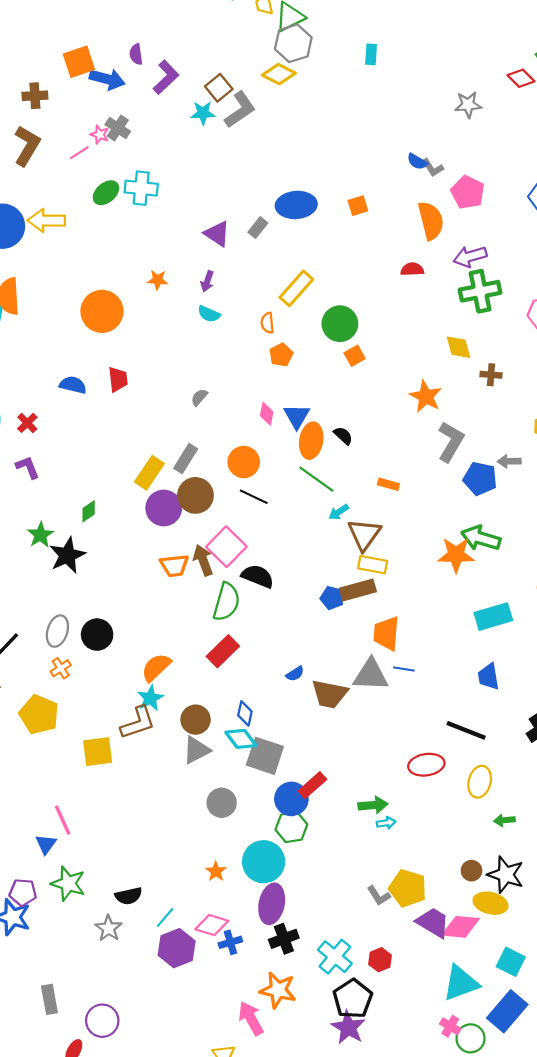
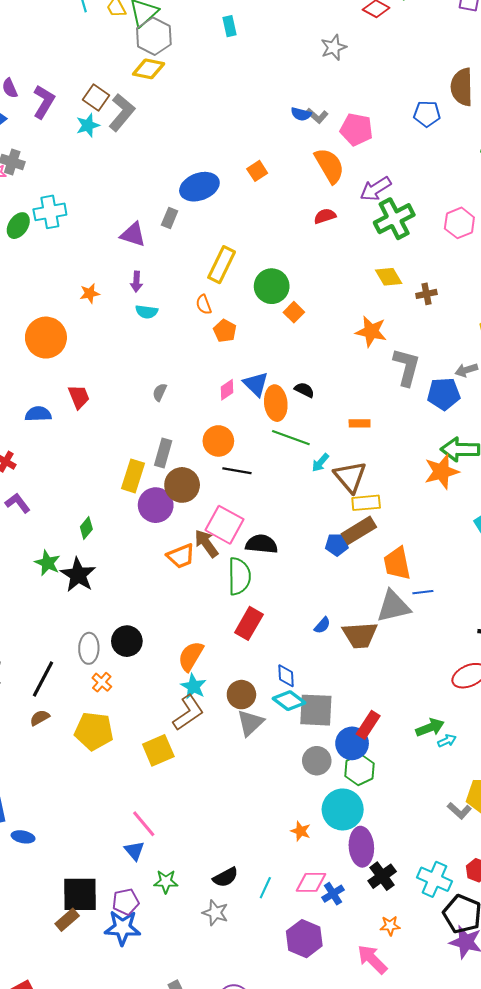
pink diamond: (267, 414) -> (227, 390), turned 60
gray circle: (222, 803) -> (317, 761), moved
green star: (68, 884) -> (166, 882), size x0.7
purple hexagon: (177, 948) -> (304, 939), moved
orange star: (278, 990) -> (390, 926), size x0.6

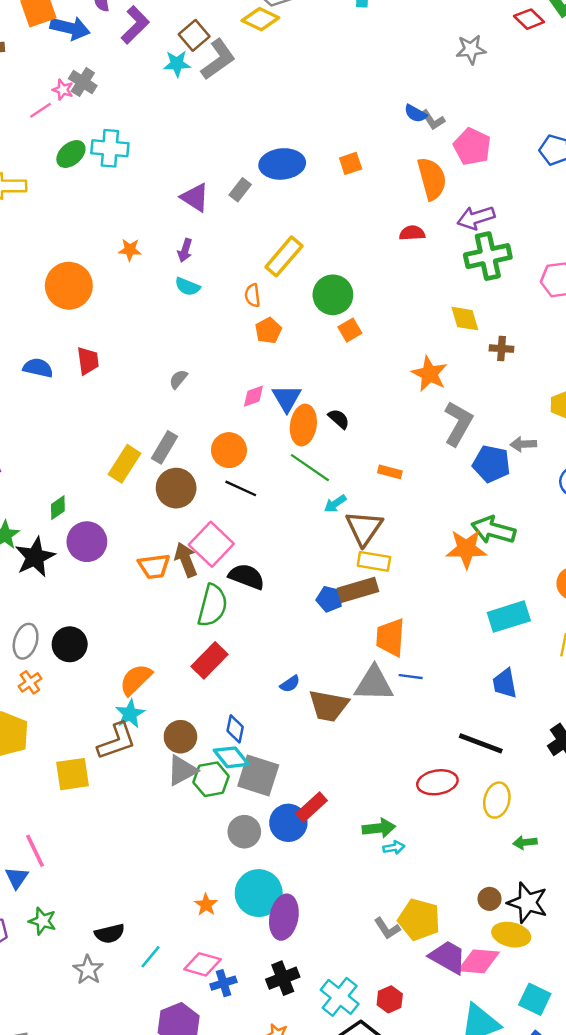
purple circle: (156, 505) -> (87, 542), moved
green hexagon: (359, 770) -> (211, 779), moved
purple ellipse: (361, 847) -> (284, 917), moved

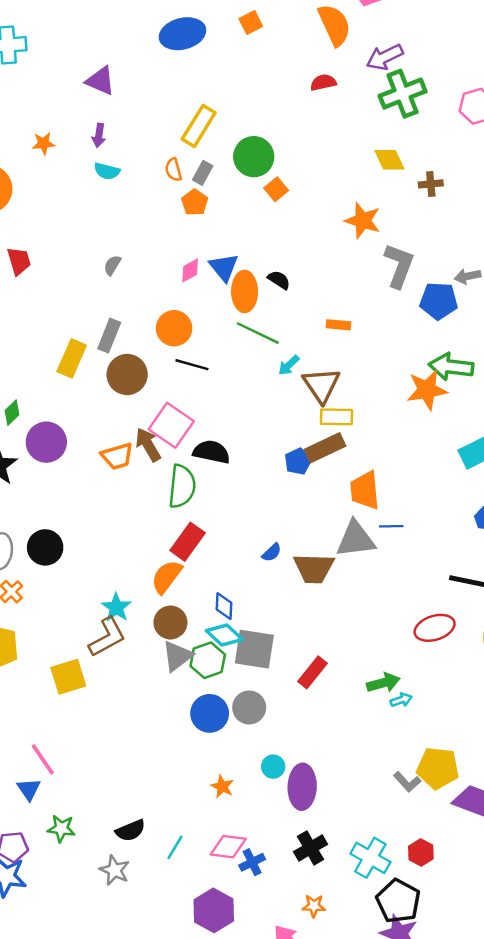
gray rectangle: (240, 190) -> (203, 173), moved
blue pentagon: (329, 599) -> (298, 461), turned -30
orange semicircle: (136, 680) -> (167, 577), moved
blue circle: (288, 823) -> (210, 713), moved
cyan circle: (259, 893) -> (273, 767), size x0.5

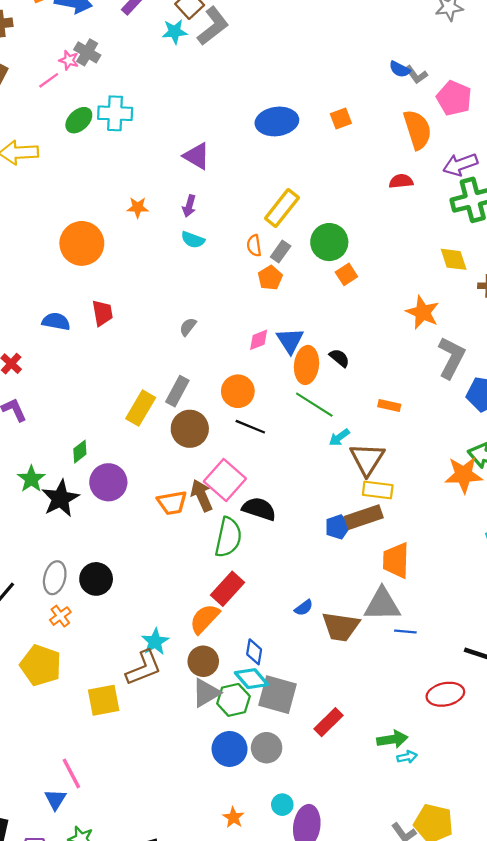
blue line: (391, 526) -> (405, 631), moved

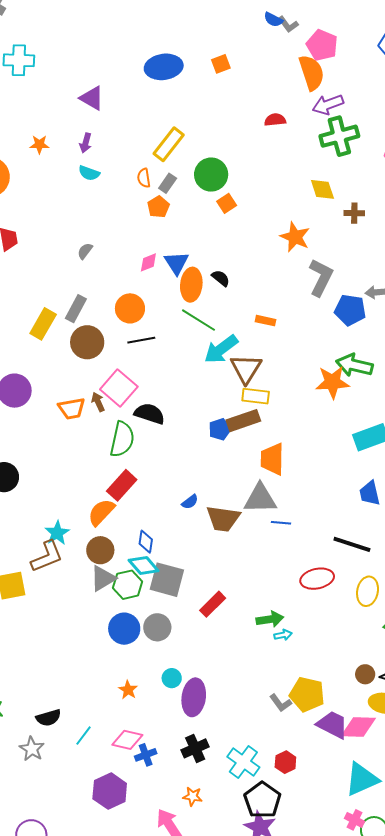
orange semicircle: (417, 130) -> (312, 73), moved
black line: (250, 427) -> (141, 340), turned -32
cyan arrow: (339, 437) -> (221, 349), size x1.8
brown arrow: (202, 495) -> (98, 402), size x0.7

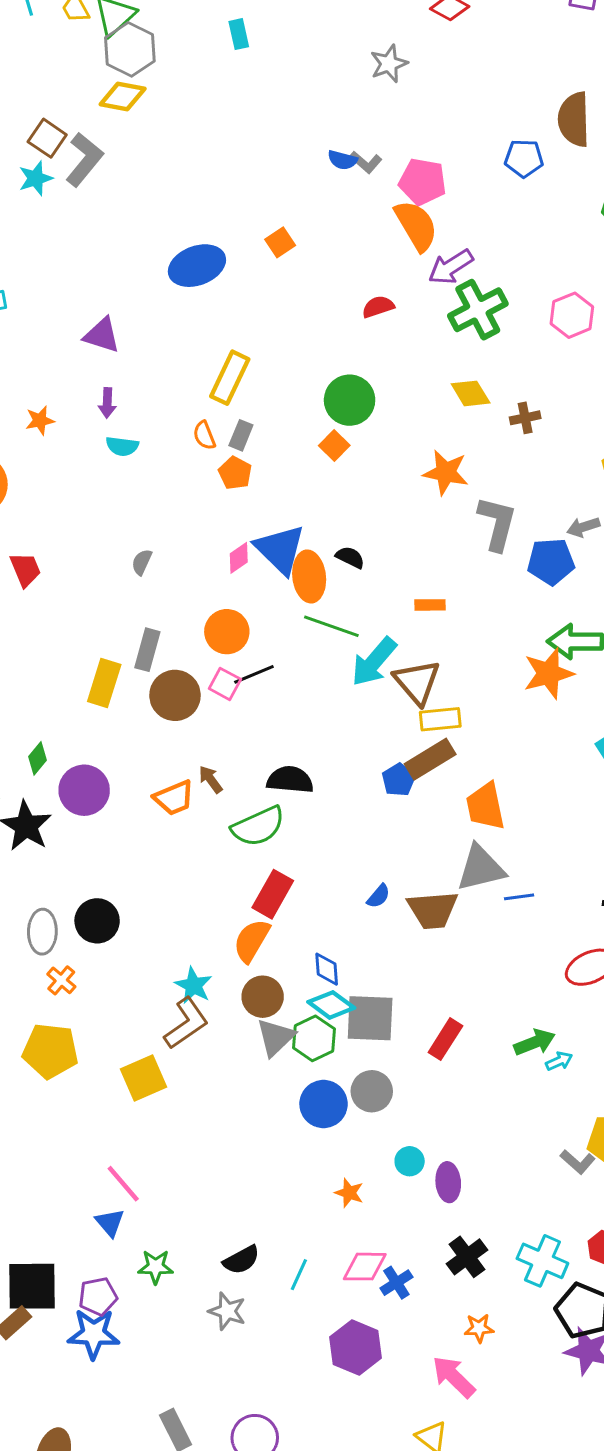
green circle: (211, 175) -> (350, 400), moved
blue triangle: (176, 263) -> (280, 549), size x1.4
pink square: (119, 388) -> (225, 684), moved, size x0.6
green semicircle: (122, 439) -> (258, 826), turned 66
purple ellipse: (194, 697) -> (448, 1182), size x0.7

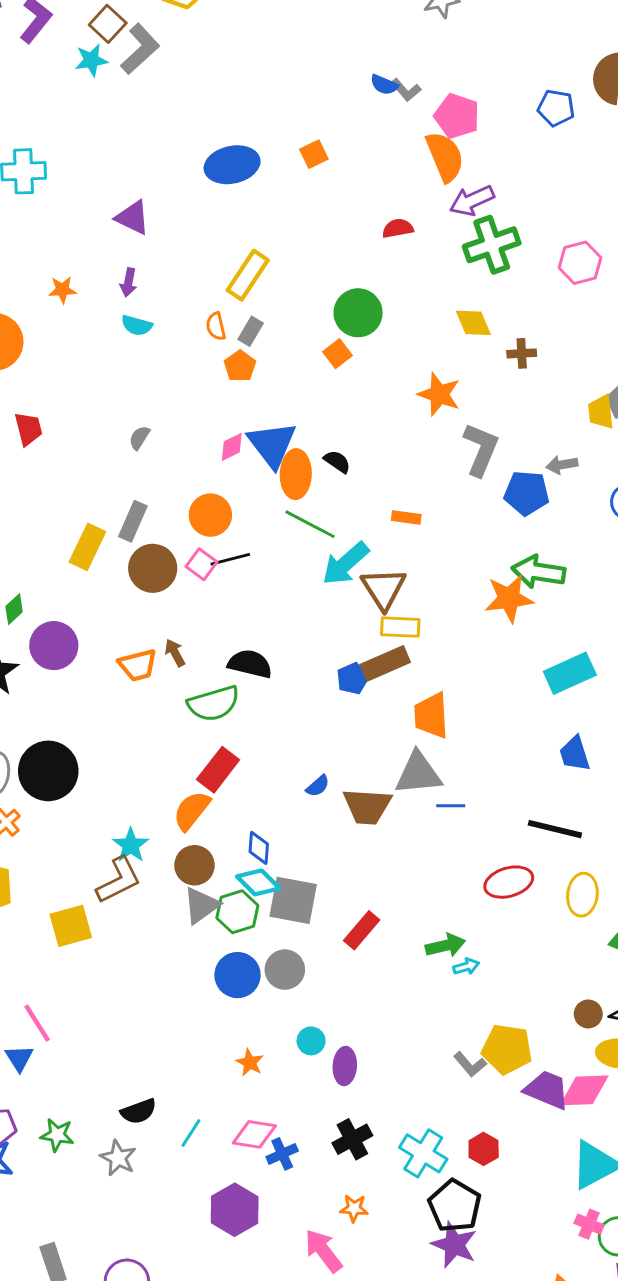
black circle: (97, 921) -> (48, 771), size x1.4
green star: (156, 1267) -> (57, 1135), moved

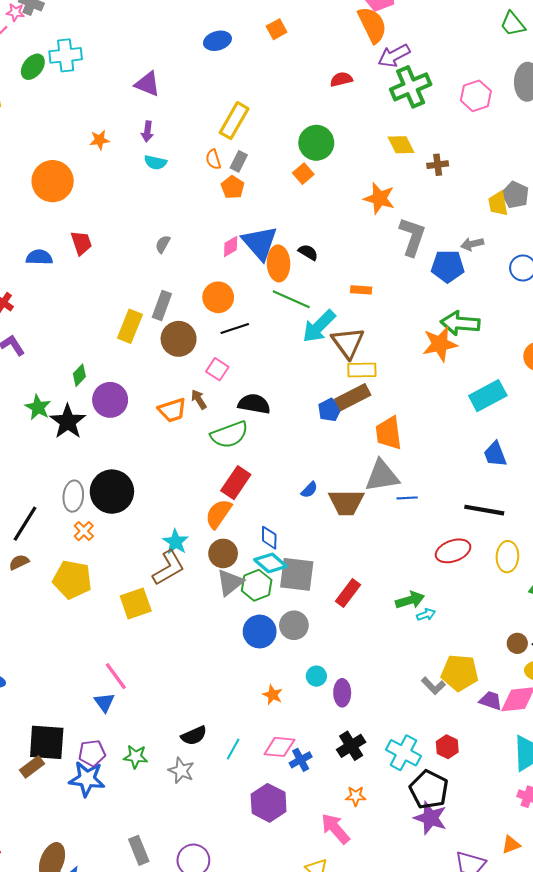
blue ellipse: (232, 165) -> (217, 41), size x0.7
pink square: (202, 564) -> (217, 369), moved
purple trapezoid: (547, 1090) -> (491, 701), size x0.7

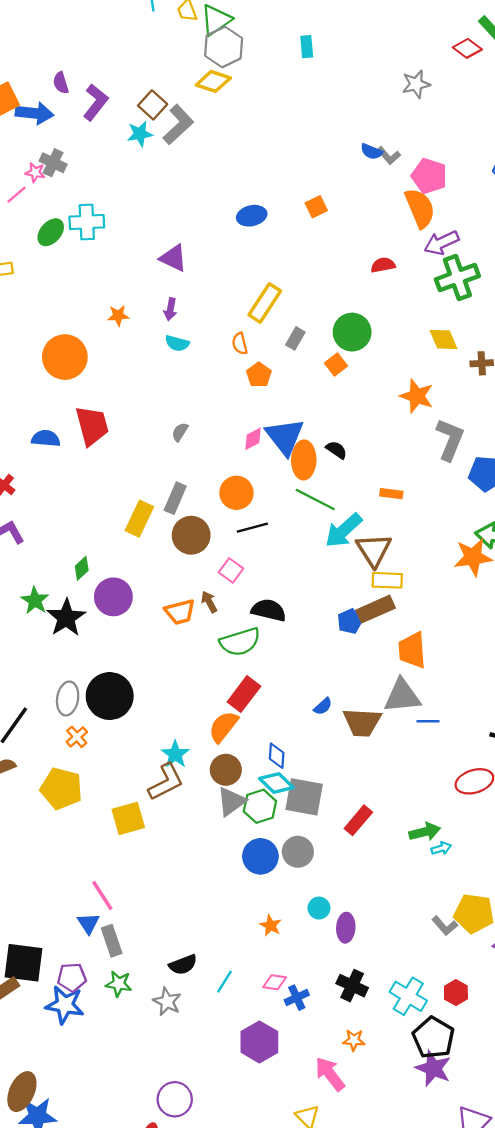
gray rectangle: (239, 161) -> (295, 338), moved
red trapezoid: (81, 243) -> (92, 426), size x1.5
black cross: (351, 746) -> (352, 986), turned -36
pink diamond: (279, 747) -> (275, 982), size x0.7
gray rectangle: (139, 850) -> (112, 941), moved

